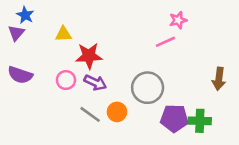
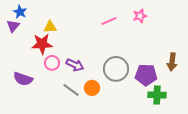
pink line: (165, 42) -> (109, 21), moved
red star: (89, 56) -> (42, 44), moved
purple semicircle: (20, 75) -> (23, 79), moved
purple pentagon: (174, 118) -> (146, 75), moved

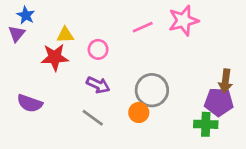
pink star: (140, 16) -> (183, 21), size x1.6
pink circle: (52, 63) -> (98, 49), moved
purple pentagon: (146, 75) -> (219, 102), moved
orange circle: (92, 88) -> (139, 112), moved

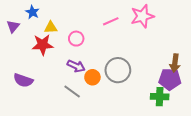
blue star: (26, 15) -> (32, 12), moved
orange circle: (139, 112) -> (92, 77), moved

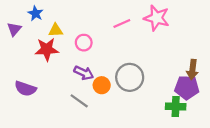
pink star: (142, 16) -> (157, 18), turned 30

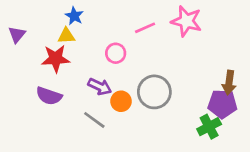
blue star: (35, 13) -> (74, 16), moved
pink circle: (84, 43) -> (116, 53), moved
purple semicircle: (25, 89) -> (49, 96), moved
green cross: (176, 107) -> (209, 127), turned -30

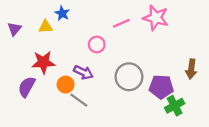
yellow triangle: (66, 36) -> (46, 27), moved
red star: (56, 59) -> (43, 62), moved
purple semicircle: (49, 96) -> (27, 87), moved, turned 100
orange circle: (121, 101) -> (66, 85), moved
purple pentagon: (222, 104) -> (161, 87), moved

